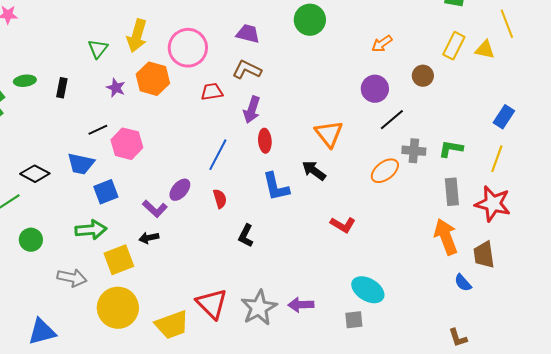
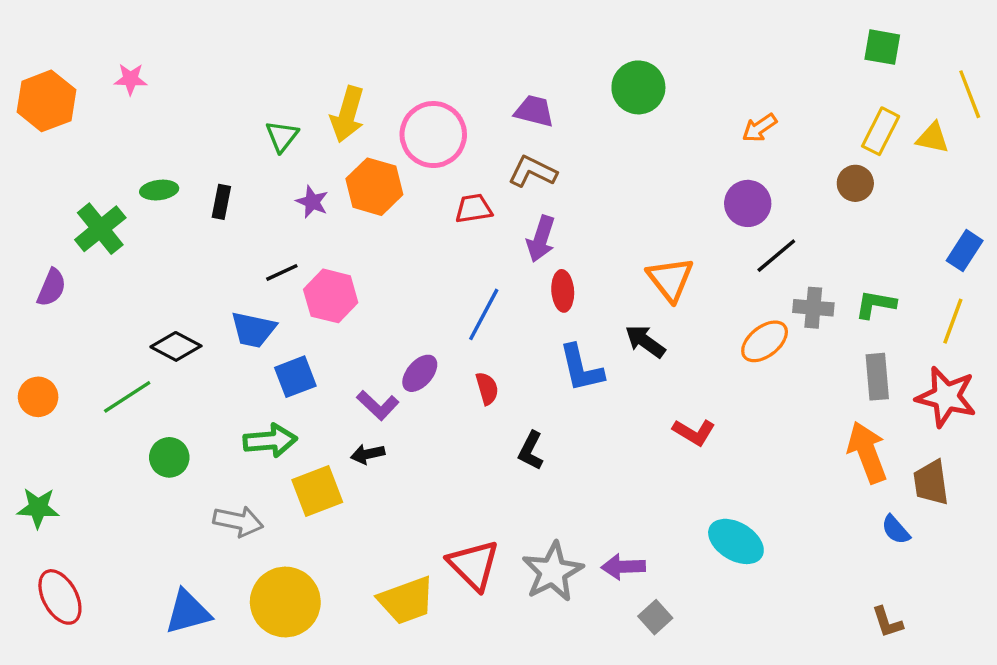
brown circle: (423, 76) -> (855, 183), moved
yellow circle: (118, 308) -> (285, 602), moved
gray square: (354, 320) -> (655, 617), moved, turned -36

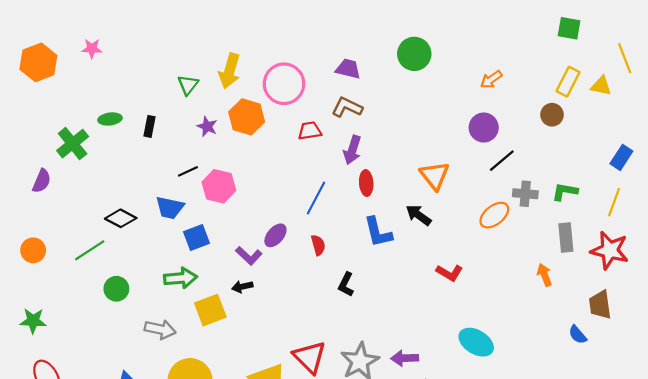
orange arrow: (867, 452) -> (545, 275), moved, size x0.6

